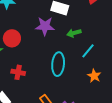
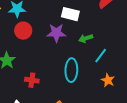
red circle: (12, 38) -> (23, 31), moved

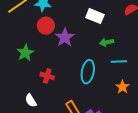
purple star: (56, 33) -> (65, 37), moved, turned 30
cyan line: (101, 56) -> (119, 61), turned 42

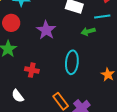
red circle: (46, 26) -> (11, 23), moved
cyan line: (119, 61) -> (102, 17), moved

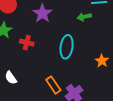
red cross: (32, 70) -> (27, 43), moved

